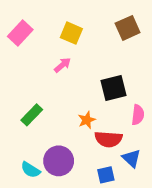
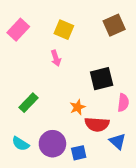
pink arrow: (62, 65) -> (56, 58), turned 112
cyan semicircle: (30, 170) -> (21, 144), moved
blue square: (106, 175) -> (79, 153), moved

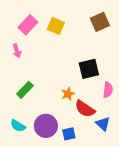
pink rectangle: (18, 30) -> (28, 25), moved
pink arrow: (56, 58) -> (17, 51), moved
red semicircle: (97, 124) -> (85, 109), turned 30

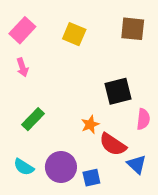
brown square: (100, 22) -> (133, 29), turned 30
pink rectangle: (28, 25) -> (22, 30), moved

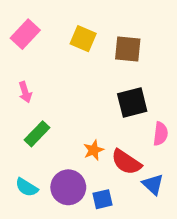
brown square: (133, 29) -> (128, 49), moved
pink arrow: (22, 67) -> (25, 92), moved
orange star: (90, 124) -> (94, 150), moved

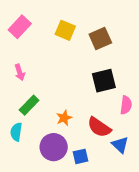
brown square: (128, 49) -> (100, 39), turned -30
orange star: (94, 150) -> (64, 118), moved
cyan semicircle: (27, 187) -> (16, 132), moved, turned 66

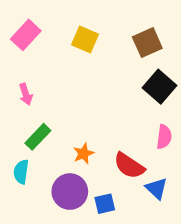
brown square: (100, 39) -> (147, 43), moved
black square: (104, 81) -> (159, 87), moved, turned -35

